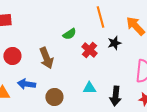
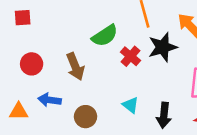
green semicircle: (69, 34) -> (105, 36), size x1.5
black star: (114, 43) -> (163, 47), size x1.6
cyan triangle: (89, 88) -> (130, 105), turned 40

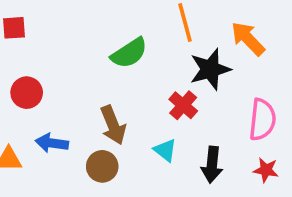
red cross: (130, 56) -> (183, 105), moved
brown arrow: (75, 66) -> (113, 125), moved

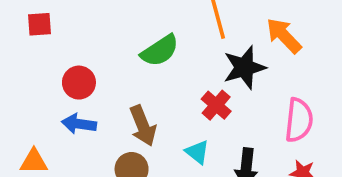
red circle: (27, 93) -> (79, 83), moved
blue arrow: (52, 143) -> (79, 124), moved

